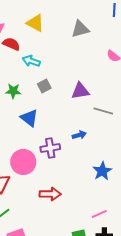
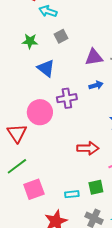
purple triangle: (80, 91) -> (94, 57), moved
red arrow: (50, 194) -> (88, 148), moved

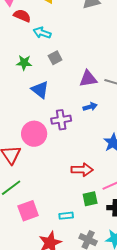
green square: (96, 187) -> (90, 199), moved

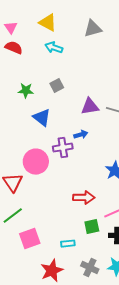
red semicircle: (22, 16) -> (14, 48), moved
cyan arrow: (42, 33) -> (54, 48), moved
blue arrow: (90, 107) -> (81, 135), moved

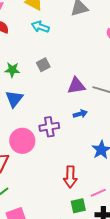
blue triangle: (42, 118) -> (14, 99), moved, turned 30
blue arrow: (81, 135) -> (80, 114), moved
red arrow: (84, 198) -> (70, 177), turned 90

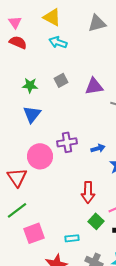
purple triangle: (76, 86) -> (94, 86), moved
blue arrow: (80, 114) -> (98, 148), moved
green square: (78, 206) -> (96, 221), turned -35

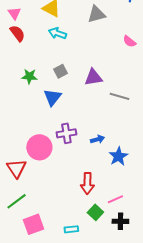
red semicircle: (18, 42) -> (17, 33), turned 30
blue triangle: (32, 114) -> (52, 97), moved

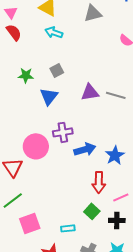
purple triangle: (93, 77) -> (90, 92), moved
blue arrow: (97, 139) -> (85, 149), moved, size x1.5
red arrow: (87, 183) -> (99, 182), moved
pink line: (115, 199) -> (121, 197), moved

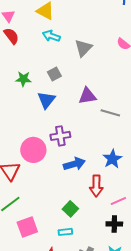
gray triangle: (93, 13) -> (83, 48), moved, turned -30
gray line: (116, 95) -> (110, 113), moved
blue arrow: (85, 149) -> (74, 164), moved
green square: (92, 211) -> (70, 209), moved

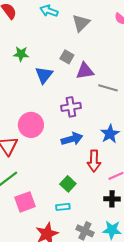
gray square: (54, 74) -> (67, 57), moved, turned -32
purple cross: (60, 136) -> (71, 107), moved

